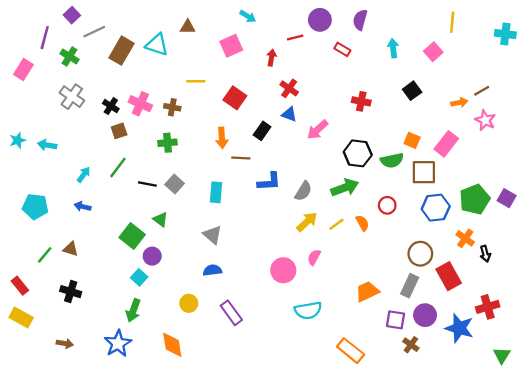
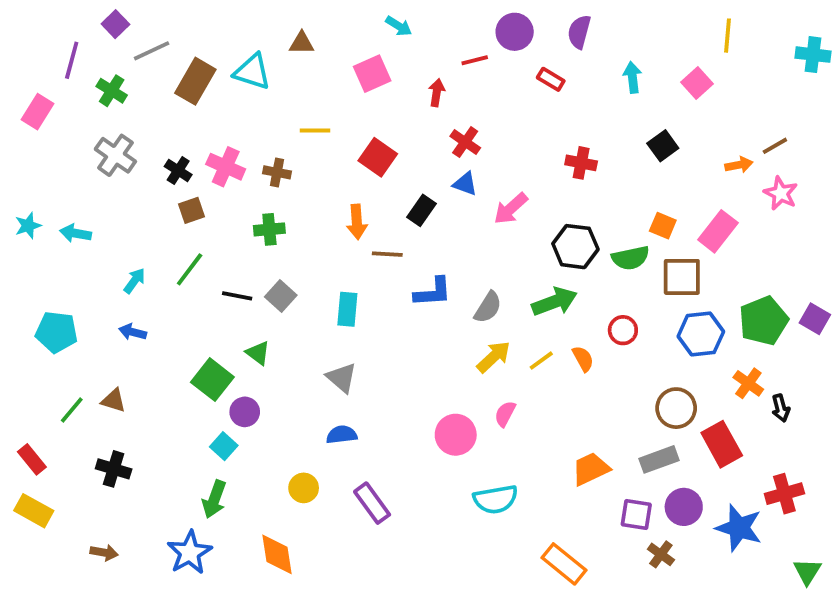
gray rectangle: (410, 286) -> (659, 459), turned 45

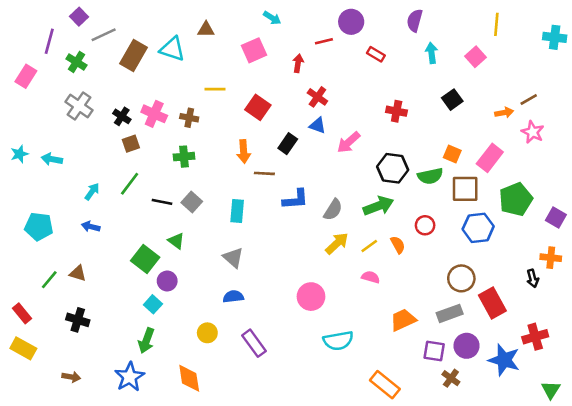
purple semicircle: (579, 32) -> (415, 21), moved
green pentagon: (764, 321) -> (516, 199), moved
orange cross: (748, 383) -> (551, 258), moved, turned -30
pink semicircle: (505, 414) -> (371, 277), moved, turned 78

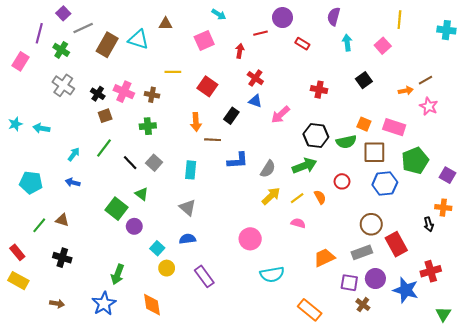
pink rectangle: (490, 158) -> (394, 127), turned 70
black line: (162, 202) -> (130, 163), turned 35
cyan square: (153, 304) -> (157, 248), moved

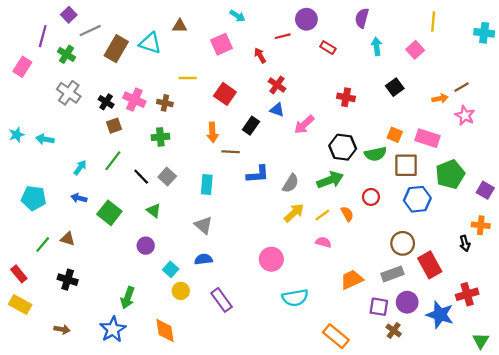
red arrow: (240, 51) -> (260, 55), turned -40
green square: (117, 209) -> (109, 213), moved

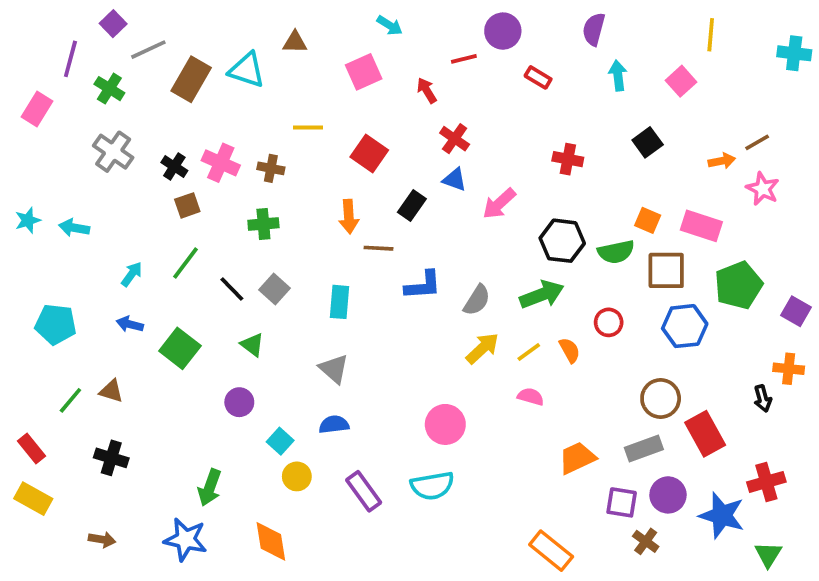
cyan semicircle: (295, 298) -> (432, 486), moved
blue star: (113, 329) -> (185, 540), turned -30
green triangle: (481, 341) -> (768, 554), moved

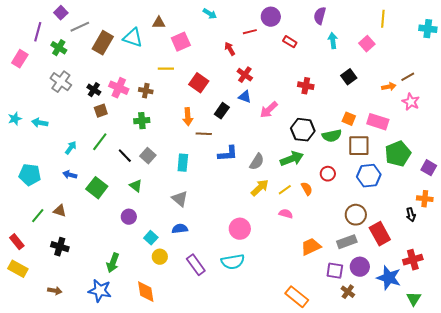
pink square: (364, 72) -> (181, 42), moved

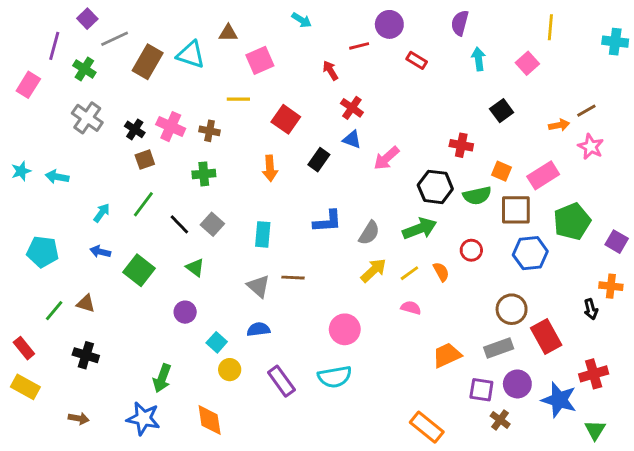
red cross: (306, 86) -> (461, 145), moved
pink rectangle: (378, 122) -> (543, 175), turned -50
brown line: (204, 134) -> (293, 278), moved

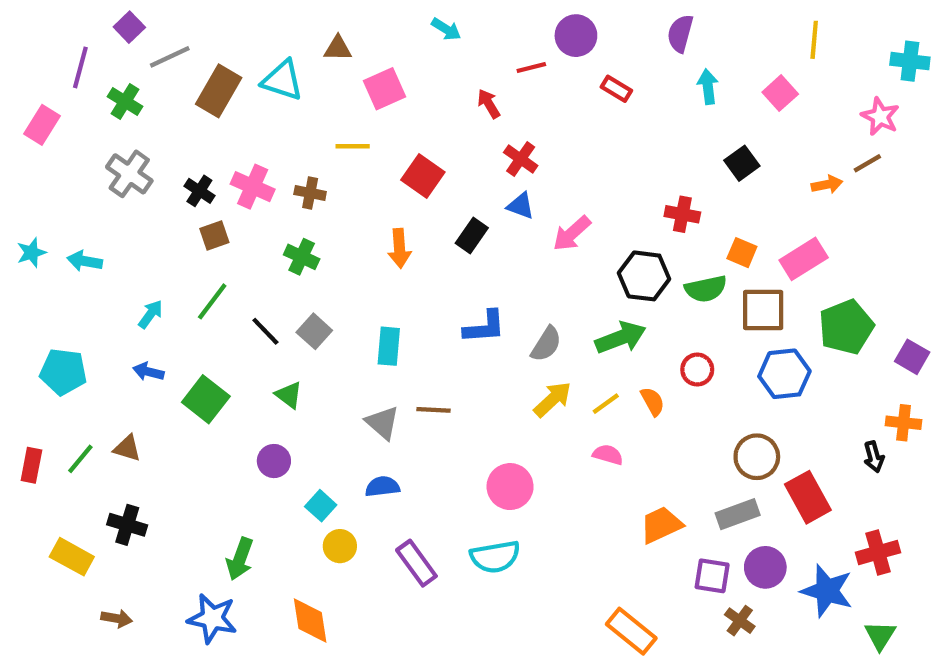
pink star: (591, 147) -> (880, 116), moved
green cross: (204, 174) -> (302, 257), turned 30
red rectangle: (24, 348) -> (31, 465), moved, turned 50
yellow rectangle: (25, 387) -> (72, 557), moved

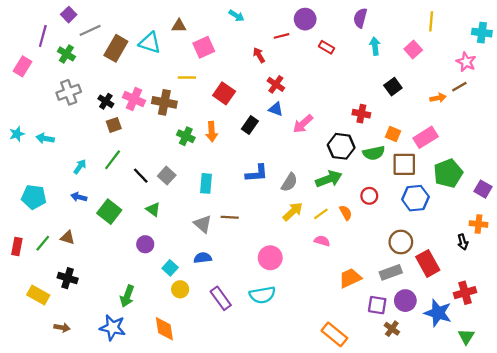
gray cross: (129, 174) -> (69, 92), turned 35
brown cross: (310, 193) -> (164, 102), size x1.5
green cross: (302, 257) -> (186, 136), moved

